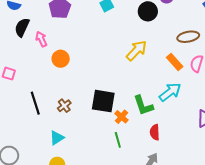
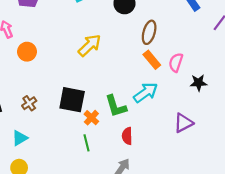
brown ellipse: (188, 37) -> (149, 32), moved, turned -65
yellow arrow: (136, 51) -> (90, 45), moved

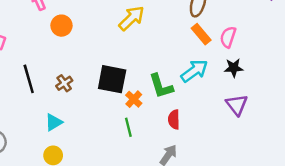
black star: (198, 83) -> (234, 68), moved
purple triangle: (183, 123) -> (237, 105), turned -40

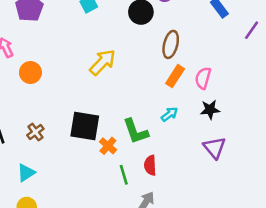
orange rectangle: (201, 34) -> (175, 76), turned 75
cyan arrow: (194, 71) -> (169, 114), size x0.6
green line: (128, 127) -> (124, 175), moved

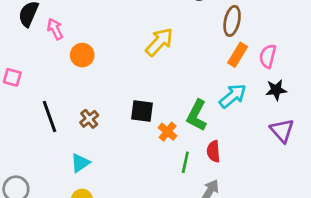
cyan arrow: (169, 114) -> (233, 96), size x1.5
black square: (85, 126) -> (142, 111), size x0.7
green L-shape: (136, 131) -> (197, 115), turned 48
green line: (124, 175) -> (185, 162), turned 30

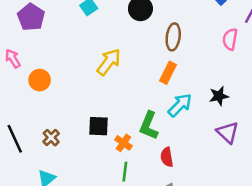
orange rectangle: (238, 55) -> (168, 73), moved
pink semicircle: (268, 56) -> (230, 39), moved
green line: (185, 162) -> (125, 172), moved

